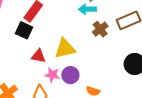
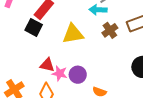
yellow triangle: (65, 49) -> (73, 34), moved
red triangle: (38, 56) -> (47, 65), moved

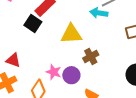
brown cross: (110, 30) -> (91, 56), moved
red triangle: (47, 65) -> (13, 60), moved

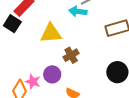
pink star: (54, 72) -> (33, 82), moved

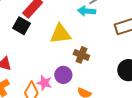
brown cross: (71, 55) -> (81, 55), turned -35

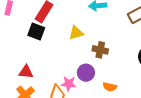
yellow triangle: (61, 34) -> (76, 33), size x0.7

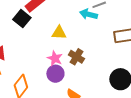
pink star: (69, 84) -> (55, 58), moved

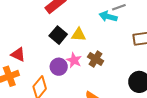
black square: (22, 19) -> (58, 35), moved
purple circle: (55, 74) -> (59, 67), moved

